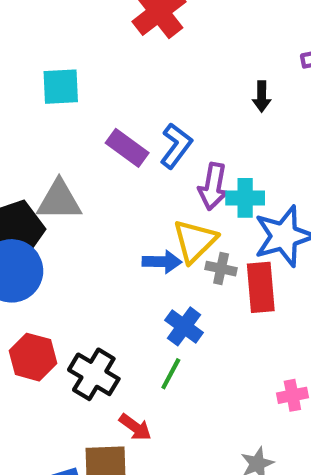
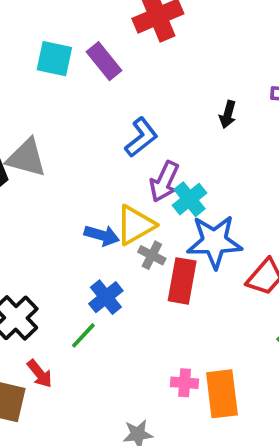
purple rectangle: (127, 148) -> (104, 61), moved
cyan cross: (245, 198) -> (189, 199), turned 36

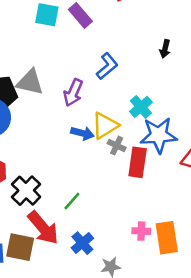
purple arrow: (164, 182) -> (73, 93), moved
blue cross: (106, 297) -> (82, 243), moved
red arrow: (40, 374) -> (43, 228), size x1.8

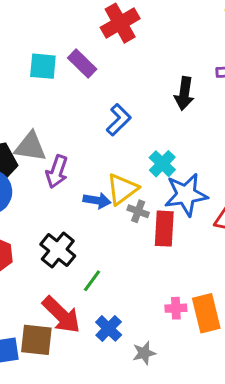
black arrow: (165, 49) -> (184, 94), size x1.5
purple arrow: (73, 93) -> (57, 172), moved
black cross: (26, 191) -> (58, 250), moved

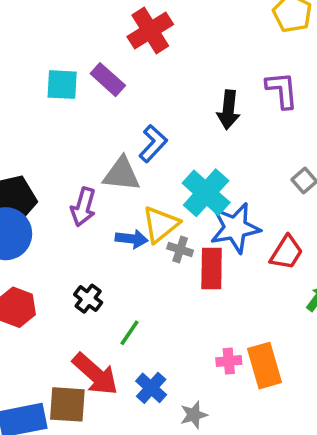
gray triangle: (30, 147) -> (122, 174), moved
cyan cross: (162, 164) -> (206, 193), size x1.5
black cross: (58, 250) -> (88, 299), size x0.7

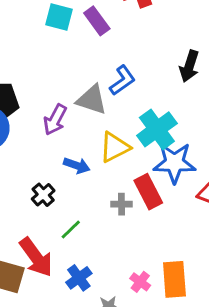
blue arrow: (132, 239) -> (77, 165), moved
gray cross: (180, 250) -> (121, 204), moved, turned -30
red rectangle: (212, 268) -> (148, 192), turned -40
pink cross: (229, 361) -> (140, 282), moved, turned 30

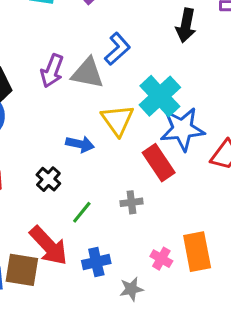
purple arrow: (55, 120) -> (52, 71), moved
yellow triangle: (115, 147) -> (118, 120), turned -32
gray cross: (121, 204) -> (131, 202), moved
blue cross: (79, 278) -> (96, 262), turned 30

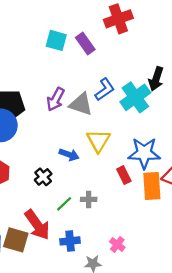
cyan cross: (160, 96) -> (135, 97), moved
red rectangle: (159, 163) -> (124, 175), size x0.7
gray cross: (131, 202) -> (89, 199), moved
orange rectangle: (197, 252) -> (152, 186), moved

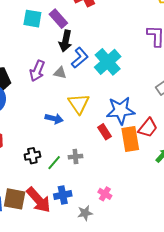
black arrow: (156, 79) -> (65, 41), moved
gray triangle: (81, 104) -> (60, 73), size x0.6
black cross: (43, 177) -> (32, 156), moved, turned 35
red arrow: (37, 225) -> (39, 200), moved

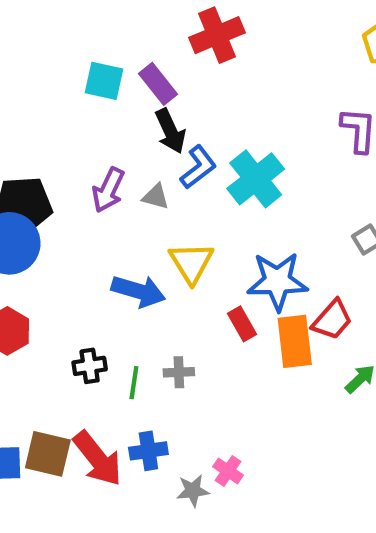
black arrow: (65, 41) -> (170, 131), turned -40
blue arrow: (54, 119) -> (138, 291), size x1.4
green line: (54, 163) -> (134, 383), turned -35
pink cross: (105, 194) -> (228, 471), moved

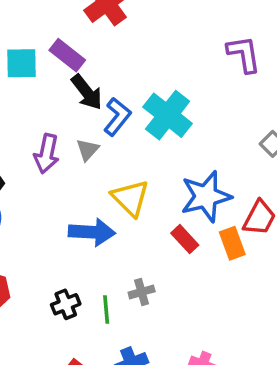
gray triangle: (156, 197) -> (88, 150), turned -50
orange rectangle: (295, 341) -> (232, 243), size x0.7

